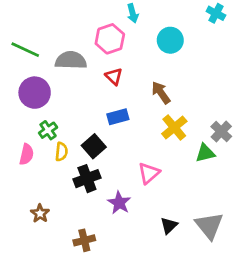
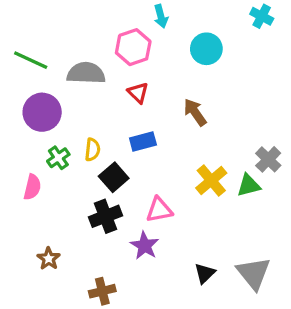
yellow cross: (174, 128) -> (211, 181), moved
yellow semicircle: (61, 152) -> (93, 150), moved
pink triangle: (149, 173) -> (159, 210), moved, turned 30

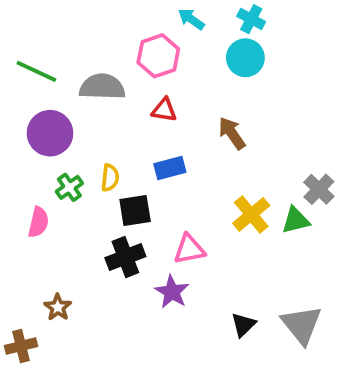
cyan arrow: (161, 16) -> (191, 19), turned 140
cyan cross: (262, 16) -> (251, 19), moved
red triangle: (138, 93) -> (164, 110), turned -35
black square: (114, 177) -> (135, 211), turned 32
brown cross: (102, 291) -> (21, 346), moved

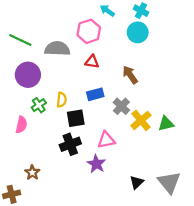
gray cross: (319, 189) -> (121, 106), moved

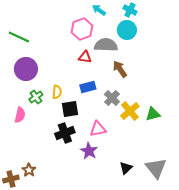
gray semicircle: (57, 49) -> (106, 45), moved
brown star: (32, 173) -> (29, 170), moved

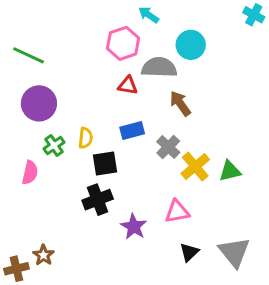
cyan cross: (130, 10) -> (254, 15), moved
pink triangle: (98, 129) -> (177, 212), moved

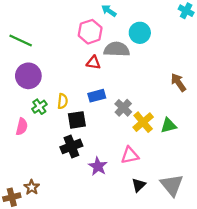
brown arrow: (180, 103) -> (178, 82), moved

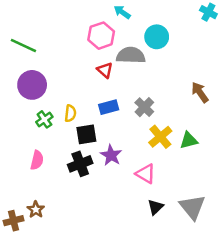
red triangle: (93, 63) -> (105, 70), turned 32
gray cross: (123, 108) -> (144, 107), moved
pink semicircle: (22, 127) -> (37, 160), moved
pink triangle: (130, 155) -> (146, 174), turned 42
purple star: (98, 166) -> (111, 155), moved

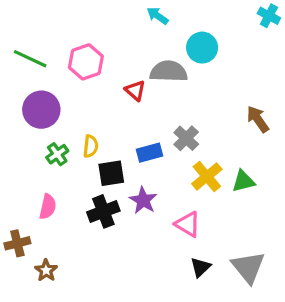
pink hexagon: (101, 36) -> (86, 62), moved
blue rectangle: (109, 107) -> (150, 153), moved
brown cross: (14, 221) -> (17, 243), moved

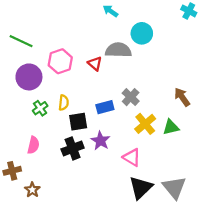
pink hexagon: (86, 62) -> (60, 61), moved
brown arrow: (258, 119) -> (182, 97), moved
black triangle: (200, 267) -> (141, 188), size x1.6

